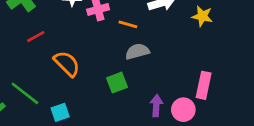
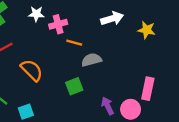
orange line: (128, 24) -> (74, 43), moved
purple arrow: (156, 106) -> (108, 106), turned -30

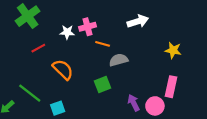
white star: (36, 14) -> (67, 32), moved
yellow star: (147, 30) -> (173, 50), moved

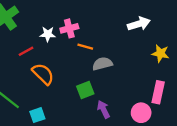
white arrow: (138, 21) -> (139, 24), moved
red line: (38, 48) -> (26, 51), moved
purple arrow: (134, 103) -> (103, 109), moved

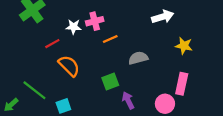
orange line: (85, 47) -> (110, 39), turned -40
gray semicircle: (102, 64) -> (138, 58), moved

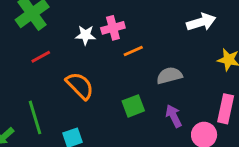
red line: (52, 44) -> (41, 57), moved
green line: (34, 90) -> (35, 117), turned 35
purple arrow: (128, 100) -> (174, 116), moved

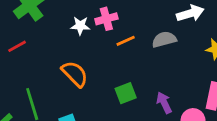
red line: (41, 57) -> (17, 46), moved
gray semicircle: (169, 76) -> (164, 39), moved

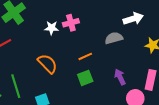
orange line: (126, 41) -> (85, 56), moved
purple arrow: (164, 103) -> (120, 77), moved

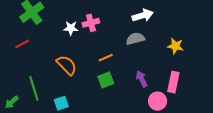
white arrow: (133, 19) -> (143, 15), moved

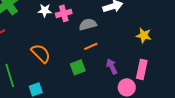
white star: (71, 28) -> (45, 10), moved
gray semicircle: (135, 39) -> (88, 24), moved
orange line: (106, 58) -> (91, 46), moved

